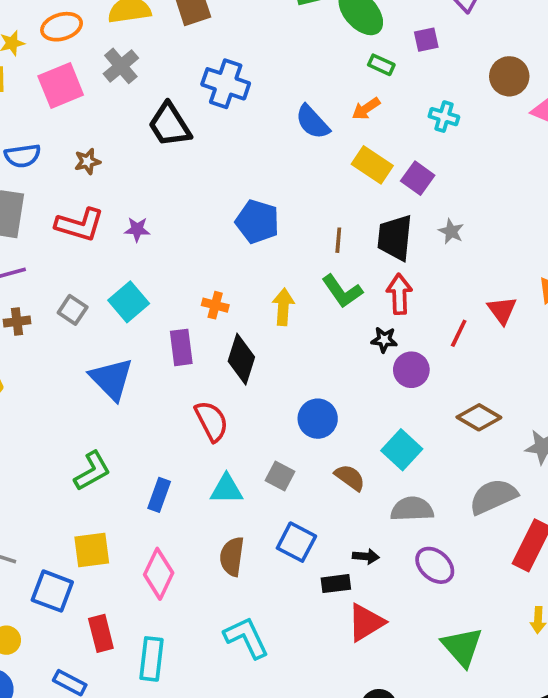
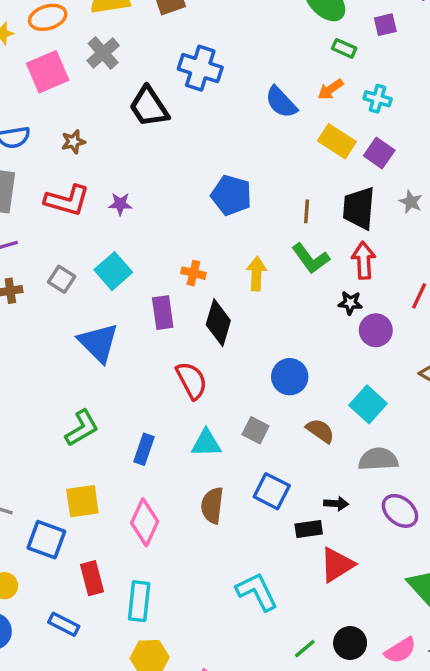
cyan cross: (444, 117) -> (378, 99), moved
cyan L-shape: (246, 637) -> (257, 592), moved

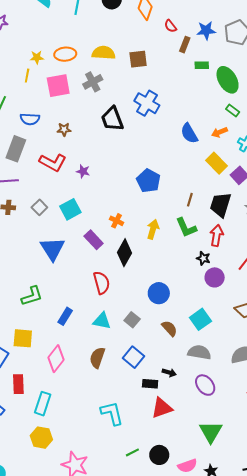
purple rectangle: (163, 313) -> (94, 240), turned -48

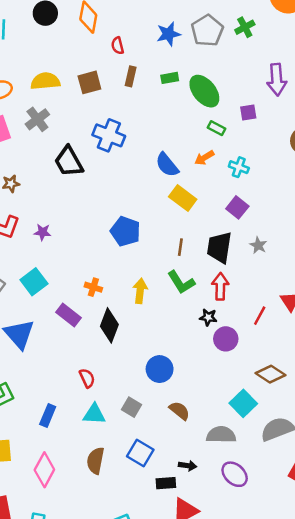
red semicircle: (170, 26) -> (118, 46), moved, turned 32
brown rectangle: (185, 45) -> (131, 76), moved
yellow rectangle: (216, 163) -> (183, 198), moved
red semicircle: (102, 283) -> (87, 378), moved, size x0.7
cyan square: (200, 319) -> (243, 403), moved

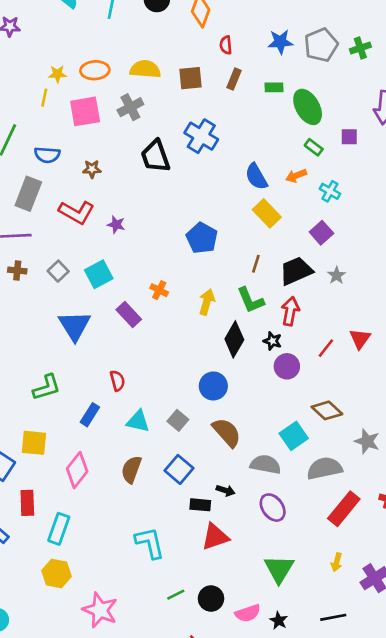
black trapezoid: (219, 247) -> (296, 271), turned 48
black diamond: (109, 325) -> (234, 339), moved
red semicircle: (87, 378) -> (117, 381), moved
brown semicircle: (179, 411) -> (227, 432), size x1.4

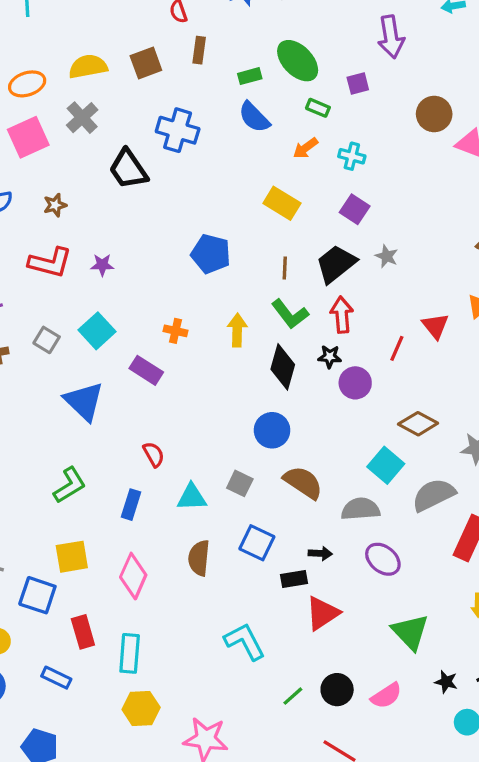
green rectangle: (274, 87) -> (250, 76), moved
blue semicircle: (256, 177) -> (254, 117), moved
black star: (279, 621) -> (446, 682), moved

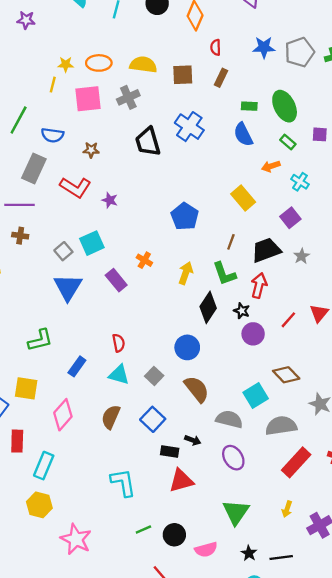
gray square: (47, 340) -> (63, 251), moved
red semicircle: (154, 454) -> (119, 343), moved

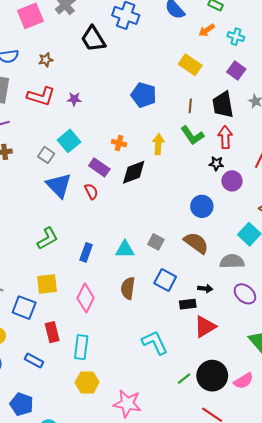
black trapezoid: (266, 250) -> (223, 105), turned -64
black diamond: (208, 307) -> (134, 172), moved, turned 52
red semicircle: (119, 343) -> (91, 191), moved
blue circle: (187, 347) -> (202, 206), moved
black circle: (174, 535) -> (212, 376), size x1.5

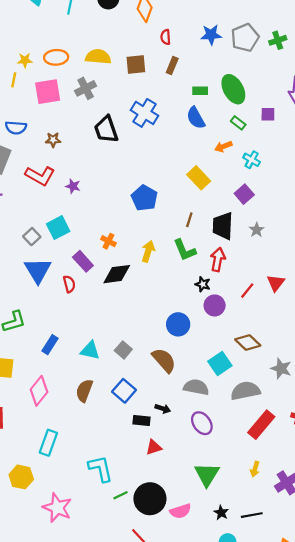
red triangle: (205, 327) -> (154, 447), size x0.7
cyan L-shape: (155, 343) -> (101, 469), moved
cyan rectangle: (81, 347) -> (48, 443), moved

